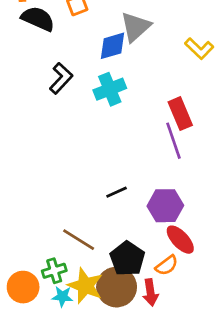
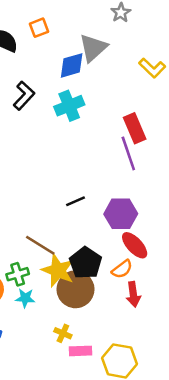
yellow star: (85, 286) -> (58, 270), moved
red arrow: (150, 292) -> (133, 294), moved

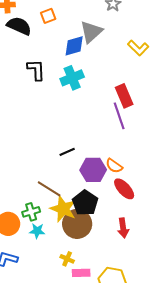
black L-shape: (24, 96) -> (36, 70), turned -45
black line: (75, 201) -> (67, 152), moved
purple hexagon: (121, 214) -> (93, 170), moved
orange semicircle: (122, 269) -> (114, 166), moved, turned 72

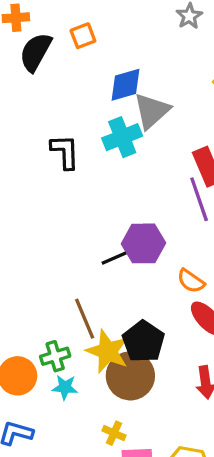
black semicircle: (19, 26) -> (36, 52), turned -85
gray triangle: (91, 32) -> (152, 111), moved
black L-shape: (36, 70) -> (65, 152), moved
purple hexagon: (93, 170) -> (143, 243), moved
brown line: (49, 189) -> (85, 319), turned 35

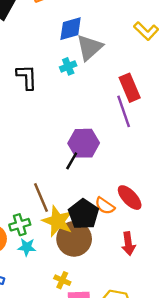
cyan cross: (122, 137) -> (68, 66), size x0.6
black line: (114, 258) -> (72, 161), moved, turned -36
orange semicircle: (191, 281) -> (105, 206), moved

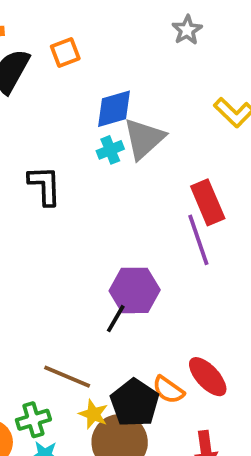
cyan cross: (68, 66) -> (110, 150), moved
brown line: (41, 198) -> (67, 377), turned -44
yellow star: (58, 221) -> (93, 414), size x0.6

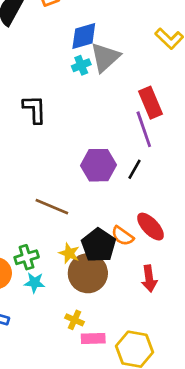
black L-shape: (45, 186) -> (35, 109), moved
black line: (116, 319) -> (135, 169), moved
brown line: (67, 377) -> (52, 207), moved

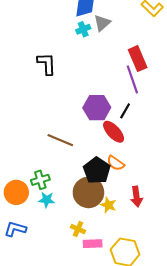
gray triangle: (105, 57) -> (102, 23), size x0.7
red ellipse: (150, 227) -> (114, 132), moved
yellow star: (69, 253) -> (108, 205), moved

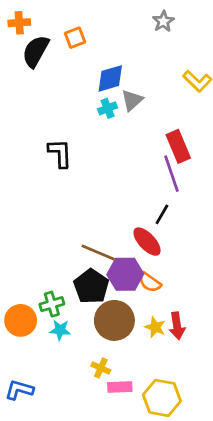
purple hexagon: (97, 108) -> (125, 274), moved
brown line: (60, 140) -> (98, 252), moved
black pentagon: (97, 170) -> (91, 286), moved
yellow star: (108, 205) -> (155, 327), moved
blue L-shape: (15, 229) -> (19, 390), moved

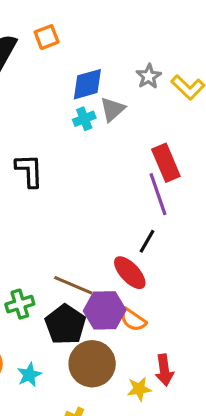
gray star: (163, 21) -> (149, 76), moved
green cross: (52, 304) -> (20, 304), moved
yellow star: (155, 327) -> (139, 389), moved, turned -30
cyan star: (60, 330) -> (29, 375), turned -30

